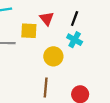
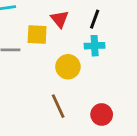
cyan cross: (75, 40) -> (95, 46), turned -32
brown line: (46, 88) -> (58, 106), turned -30

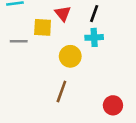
brown line: (58, 106) -> (61, 91), turned 45
red circle: (102, 114) -> (113, 105), moved

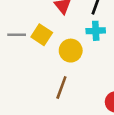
yellow square: (43, 27) -> (42, 35), moved, turned 30

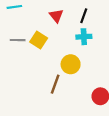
yellow circle: (71, 51) -> (71, 64), moved

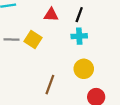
red triangle: (56, 16) -> (51, 15), turned -48
yellow circle: (71, 64) -> (84, 69), moved

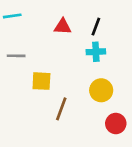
yellow square: (33, 40) -> (41, 81), moved, turned -30

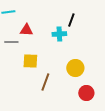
red triangle: (63, 27) -> (26, 30), moved
cyan cross: (96, 52) -> (59, 34), moved

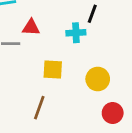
yellow square: (30, 61) -> (53, 69), moved
brown line: (45, 82) -> (39, 108), moved

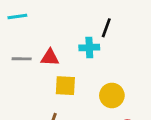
red triangle: (31, 27) -> (50, 57), moved

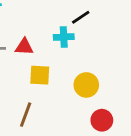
black line: (106, 28) -> (81, 17), turned 36

